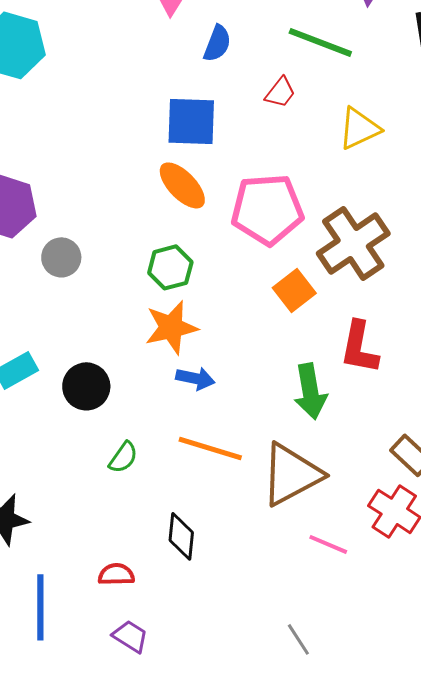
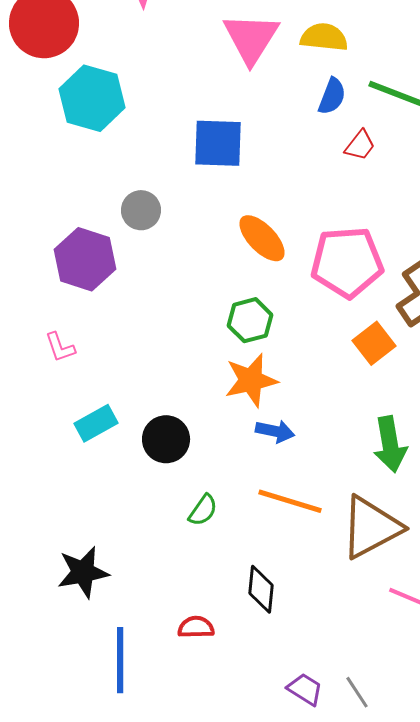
blue semicircle: (217, 43) -> (332, 96), moved
blue square: (191, 121) -> (218, 143), moved
gray circle: (61, 257) -> (141, 210), moved
purple trapezoid: (130, 636) -> (305, 689), moved
gray line: (298, 639) -> (357, 692), moved

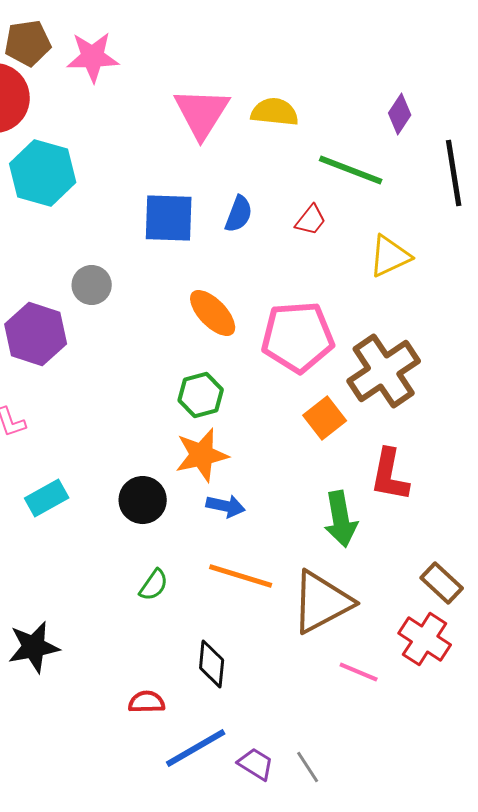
blue semicircle: (332, 96) -> (239, 214), moved
black circle: (166, 439) -> (143, 500), moved
blue line: (120, 660) -> (196, 748), moved, turned 60

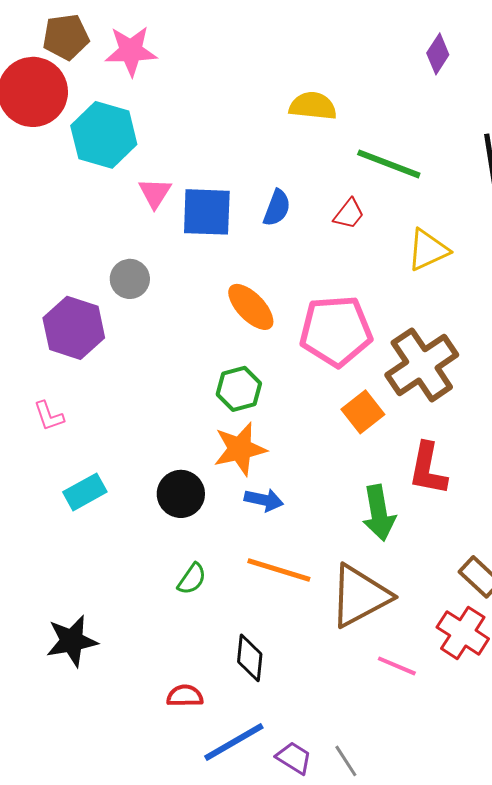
pink triangle: (202, 113) -> (155, 193), moved, size x0.6
purple diamond: (400, 114) -> (438, 54), moved
cyan hexagon: (43, 173) -> (104, 135), moved

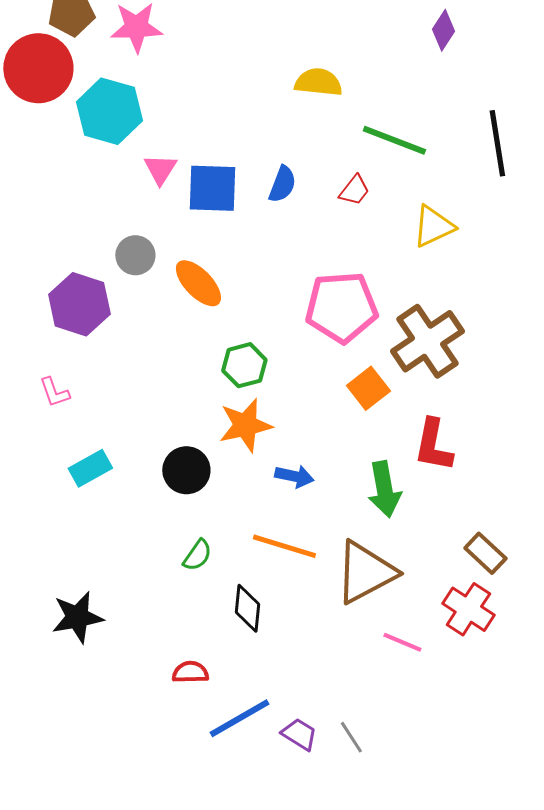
orange ellipse: (251, 307) -> (198, 283), moved
blue arrow: (264, 500) -> (294, 476), moved
black diamond: (250, 658) -> (247, 608), moved

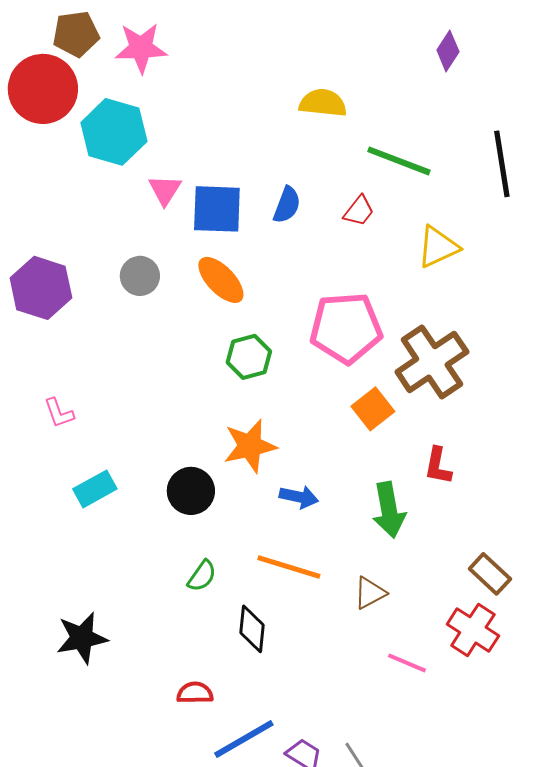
orange ellipse: (198, 283) -> (221, 280), moved
purple hexagon: (79, 304) -> (41, 288), moved
green hexagon: (244, 365) -> (249, 357), moved
red L-shape: (433, 445) -> (438, 466), size x0.7
brown triangle: (365, 572) -> (370, 593), size x0.5

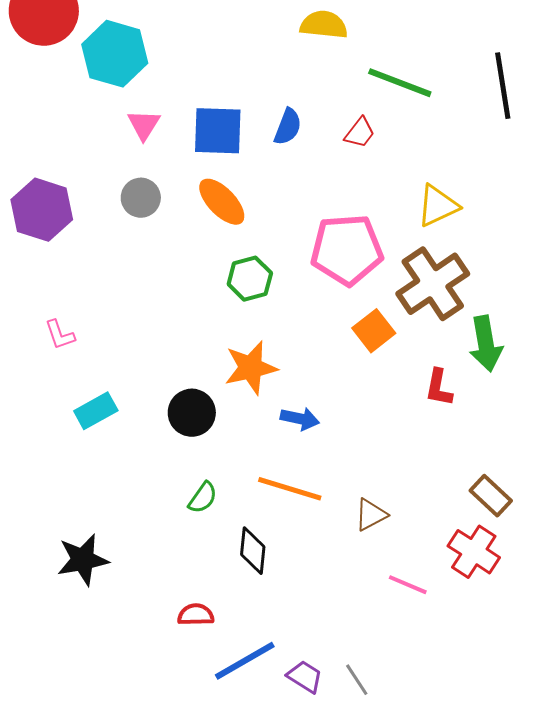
pink triangle: (165, 190) -> (144, 125), moved
yellow triangle: (438, 247) -> (438, 206), moved
green arrow: (389, 510) -> (486, 344), moved

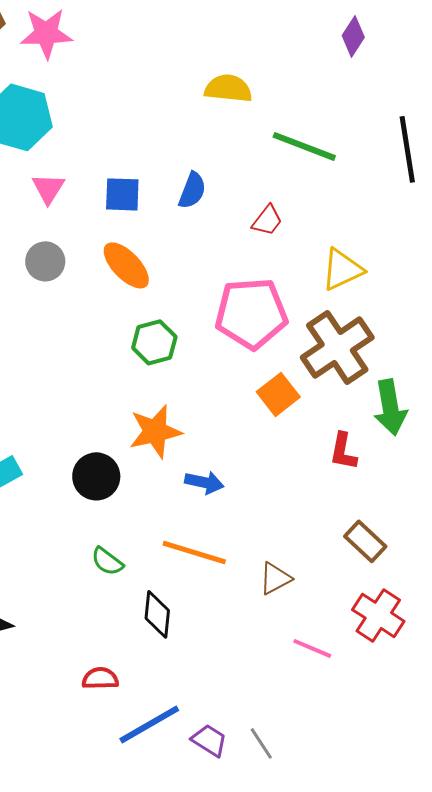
blue square: (218, 131) -> (122, 194), size x0.7
red trapezoid: (360, 133) -> (267, 220), moved
brown rectangle: (491, 496) -> (365, 541), moved
green semicircle: (203, 498) -> (107, 561), turned 92

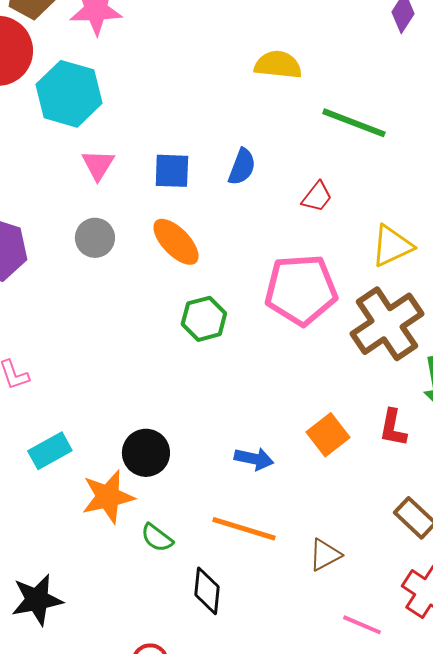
orange square: (278, 394) -> (328, 435), moved
orange star: (155, 431) -> (108, 497), moved

